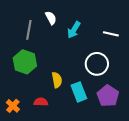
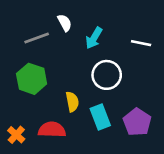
gray line: (29, 30) -> (37, 38), turned 60
white circle: (97, 64) -> (107, 75), moved
red semicircle: (41, 102) -> (52, 130), size x1.5

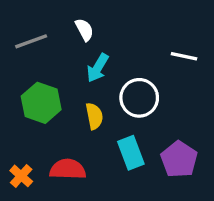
gray line: (37, 38) -> (31, 41), moved
cyan arrow: (94, 38) -> (98, 68), moved
yellow semicircle: (72, 102) -> (94, 116), moved

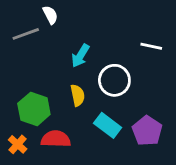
white semicircle: (84, 30) -> (50, 15), moved
green hexagon: (41, 103) -> (34, 109), moved
cyan rectangle: (131, 153) -> (108, 125), turned -32

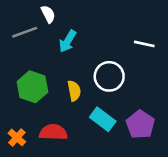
cyan arrow: (80, 56) -> (68, 41), moved
green hexagon: (34, 109) -> (32, 87), moved

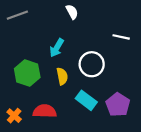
white semicircle: (48, 14) -> (72, 12), moved
gray line: (25, 32) -> (17, 15), moved
cyan arrow: (68, 41) -> (57, 48), moved

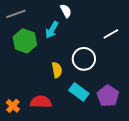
white line: (121, 37) -> (111, 34), turned -42
cyan arrow: (57, 48) -> (52, 30), moved
green hexagon: (27, 73) -> (25, 41), moved

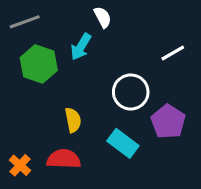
yellow semicircle: (57, 70) -> (73, 120), moved
purple pentagon: (108, 96) -> (168, 122), moved

